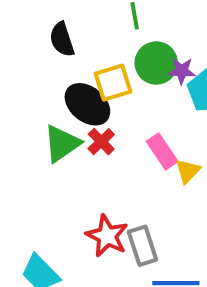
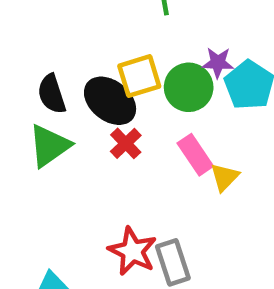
black semicircle: (62, 39) -> (52, 94), moved
green circle: (156, 63) -> (189, 87), moved
green triangle: (62, 144) -> (49, 146), moved

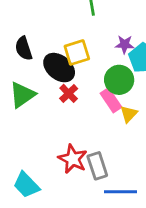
green circle: (189, 87) -> (119, 80), moved
black semicircle: (52, 94) -> (24, 48), moved

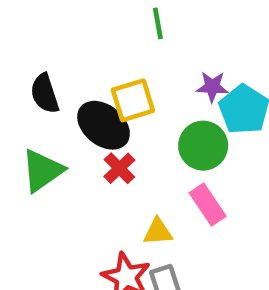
pink rectangle: (111, 100) -> (208, 204), moved
yellow triangle: (129, 114) -> (158, 232), moved, turned 42

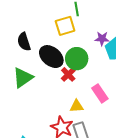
yellow square: (133, 100) -> (65, 26), moved
green circle: (203, 146) -> (77, 59), moved
red cross: (119, 168) -> (68, 74), moved

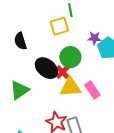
black ellipse: (51, 57) -> (46, 68), moved
green triangle: (23, 78) -> (19, 90), moved
yellow triangle: (77, 106) -> (70, 87), moved, size x1.6

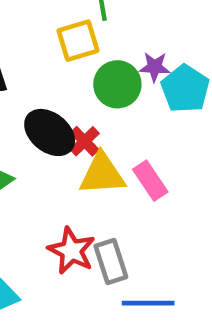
green circle: (70, 57) -> (117, 84), moved

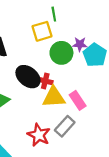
red cross: (85, 141) -> (45, 81), turned -32
gray rectangle: (111, 262) -> (65, 126), moved, turned 60

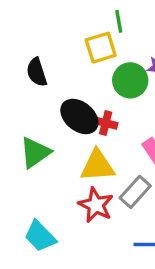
yellow triangle: (54, 97) -> (97, 166), moved

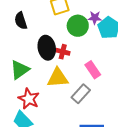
black ellipse: (79, 116) -> (47, 48), turned 40
red star: (96, 205) -> (29, 99), moved

